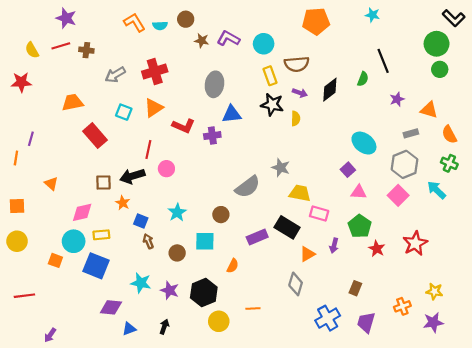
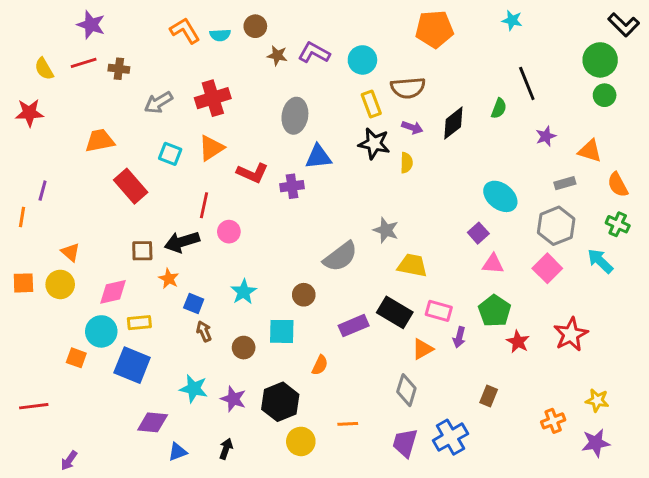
pink rectangle: (319, 213) -> (439, 311), moved
yellow circle: (17, 241) -> (60, 284), moved
purple trapezoid: (366, 322) -> (405, 443), moved

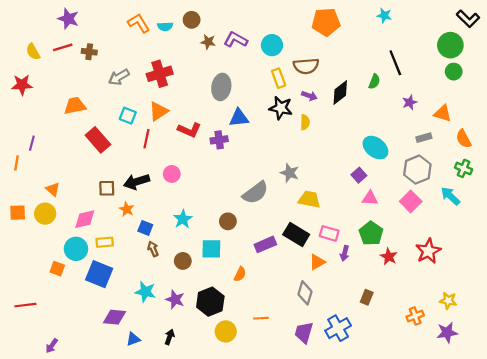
red line: (204, 205) -> (146, 139), moved

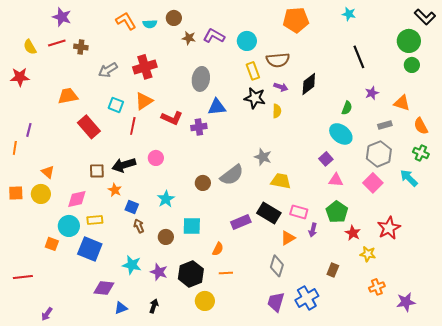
green semicircle: (374, 81) -> (347, 108), moved
brown circle: (228, 221) -> (203, 183), moved
yellow star: (448, 301) -> (368, 254), moved
orange line: (261, 318) -> (226, 273), moved

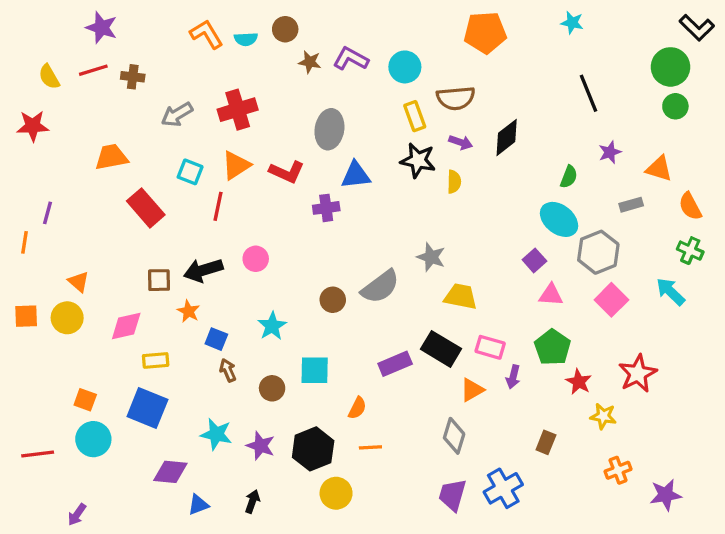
red L-shape: (172, 118) -> (287, 172), moved
gray hexagon: (379, 154) -> (598, 252), moved
cyan circle: (69, 226) -> (93, 439), moved

